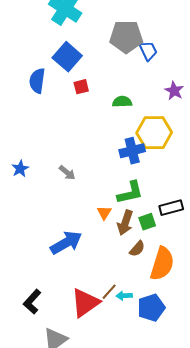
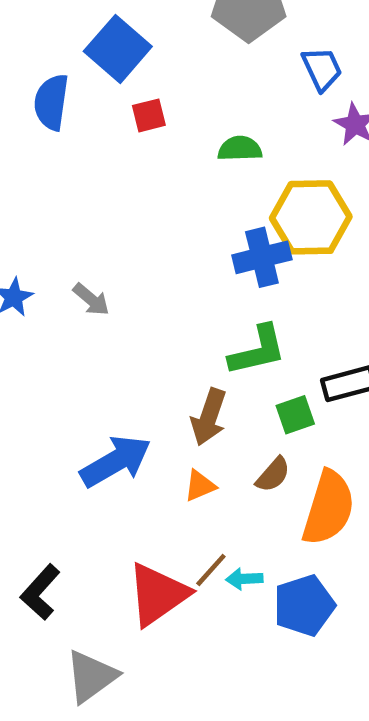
blue trapezoid: (148, 51) -> (322, 69), moved
gray arrow: (67, 173) -> (91, 299), moved
orange triangle: (104, 213) -> (200, 486), moved, turned 35
brown arrow: (125, 223) -> (209, 417), moved

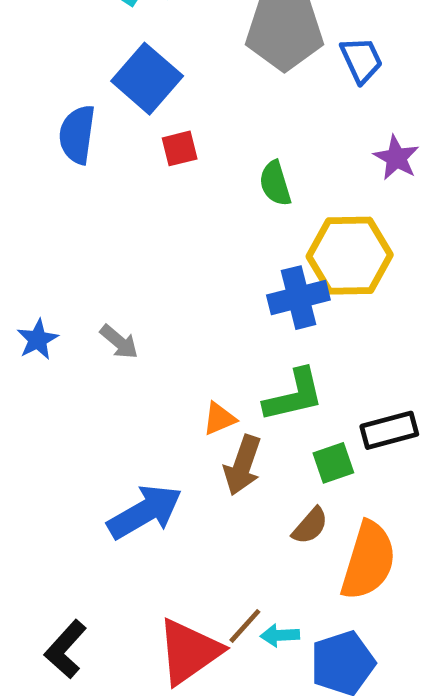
blue trapezoid: (322, 69) -> (361, 60), moved
green semicircle: (240, 149) -> (275, 183), turned -105
orange triangle: (200, 486) -> (219, 419), moved

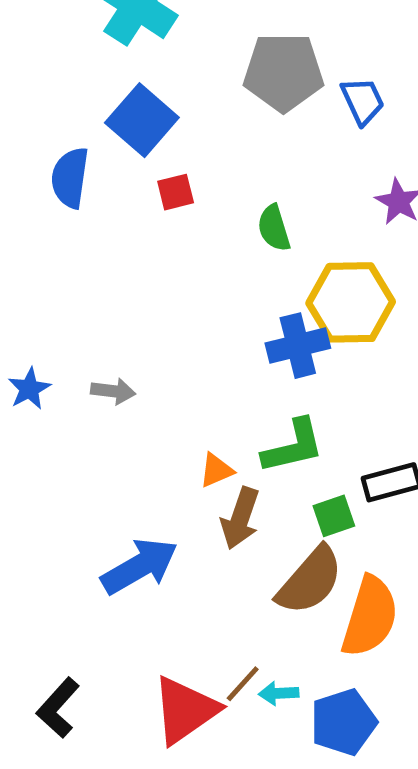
gray arrow: (119, 342) -> (113, 391), turned -33
brown semicircle: (310, 526) -> (310, 581), size x1.8

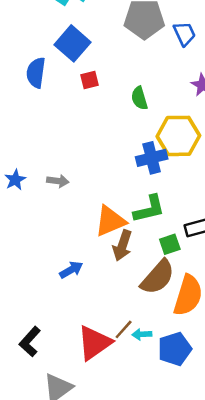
orange triangle: (216, 470) -> (110, 221), size x1.8
blue arrow: (140, 566) -> (71, 270), size x0.6

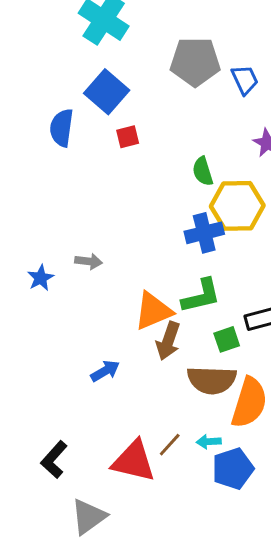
green semicircle: (139, 98) -> (203, 171), moved
blue star: (15, 180) -> (41, 278), moved
brown semicircle: (158, 277) -> (212, 380), turned 51
cyan arrow: (142, 334) -> (209, 442), moved
red triangle: (94, 343) -> (134, 461), turned 48

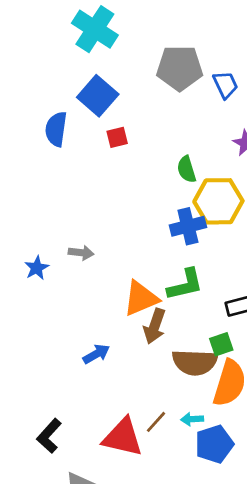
green square: (227, 339) -> (221, 344), moved

